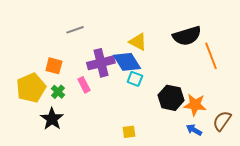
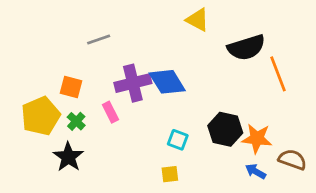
yellow triangle: (138, 42) -> (198, 20), moved
cyan square: (135, 79) -> (178, 140), moved
brown semicircle: (222, 121) -> (292, 160), turned 75

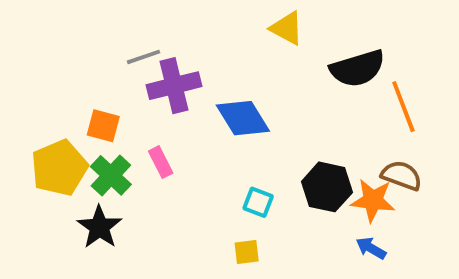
purple cross: (133, 83) -> (174, 86), moved
green cross: (76, 121) -> (111, 175), size x1.5
brown semicircle: (292, 160) -> (402, 175), moved

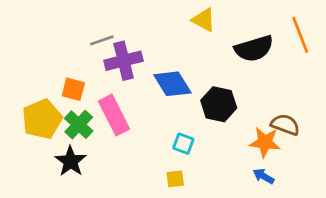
orange line: (403, 107) -> (300, 35), moved
pink rectangle: (161, 162) -> (114, 115), size x1.8
black hexagon: (327, 187) -> (219, 104), moved

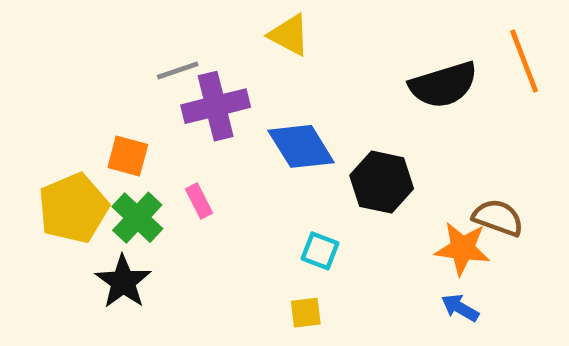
yellow triangle: (204, 20) -> (289, 35), moved
pink rectangle: (114, 115) -> (199, 201), size x0.5

